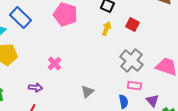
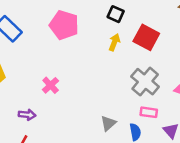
red square: (132, 25) -> (146, 37), size x1.5
gray triangle: (87, 92) -> (108, 123), moved

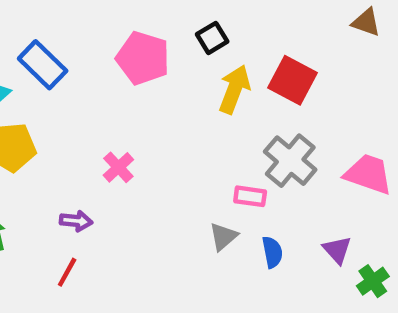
black square: (116, 14) -> (212, 38), moved, turned 35
yellow arrow: (114, 42) -> (234, 89), size x1.5
pink rectangle: (149, 112) -> (250, 196), moved

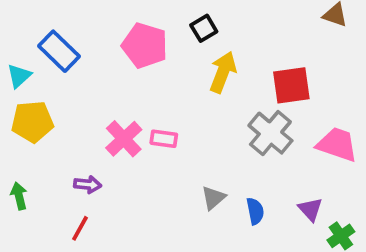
red square: (292, 80) -> (291, 85), moved, turned -36
pink cross: (118, 167) -> (124, 139), size x1.4
pink rectangle: (250, 196) -> (164, 139), moved

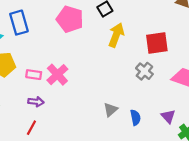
blue rectangle: (59, 51) -> (19, 23), turned 30
gray cross: (270, 133) -> (144, 71), size x0.7
pink rectangle: (164, 139) -> (34, 75), moved

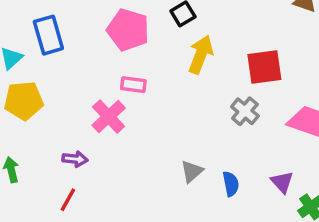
pink rectangle: (34, 75) -> (133, 85), moved

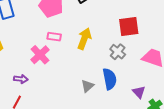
yellow arrow: (201, 55) -> (84, 39), moved
blue semicircle: (231, 184) -> (110, 79), moved, size x1.5

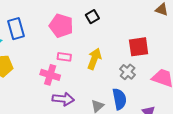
pink cross: (40, 55) -> (50, 75), turned -30
purple arrow: (21, 79) -> (63, 99), moved, size x1.5

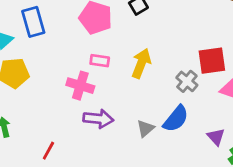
red square: (139, 47) -> (212, 61), moved
blue semicircle: (119, 99) -> (176, 119), turned 50

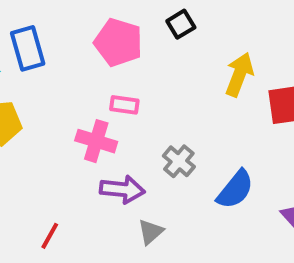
yellow arrow: (141, 63) -> (239, 75), moved
gray cross: (187, 81) -> (179, 161), moved
gray triangle: (145, 128) -> (151, 232), moved

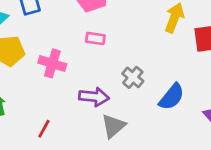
pink cross: (96, 141) -> (52, 63), moved
gray triangle: (151, 232) -> (113, 126), size x1.4

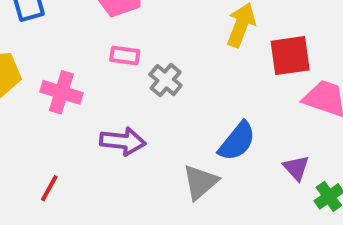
gray cross: (133, 77) -> (166, 80), moved
gray triangle: (113, 126) -> (200, 182), moved

